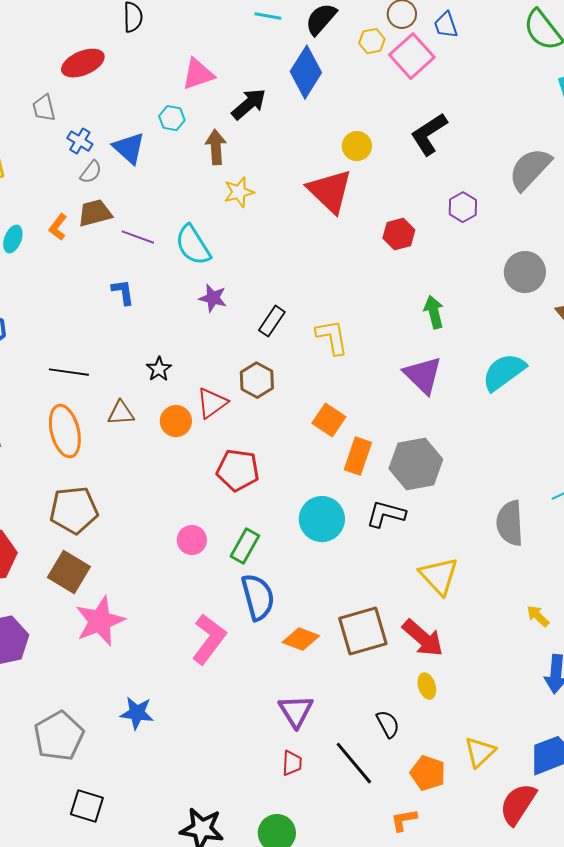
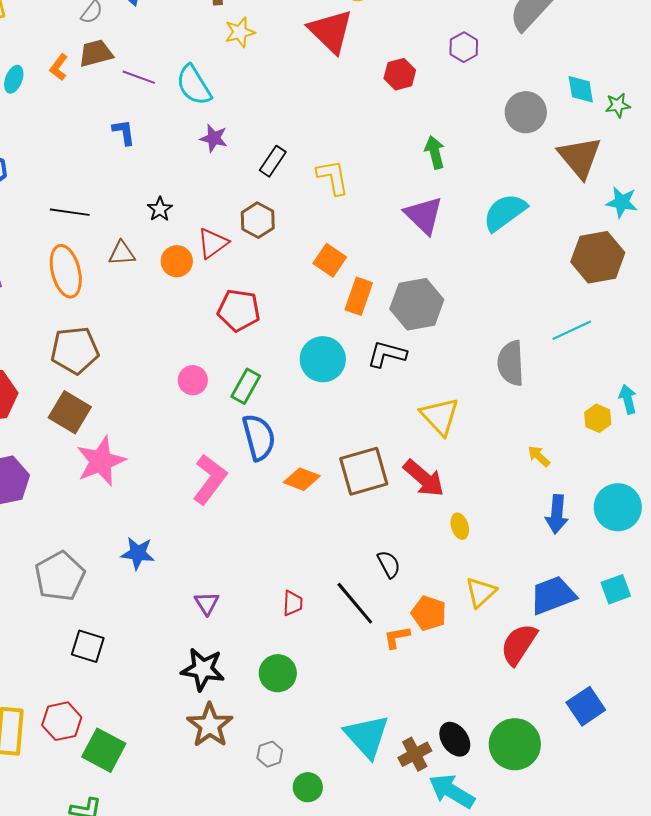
yellow ellipse: (427, 686) -> (460, 526), moved
purple triangle: (296, 711) -> (207, 603), moved, size x0.7
orange L-shape: (404, 820) -> (397, 637), moved

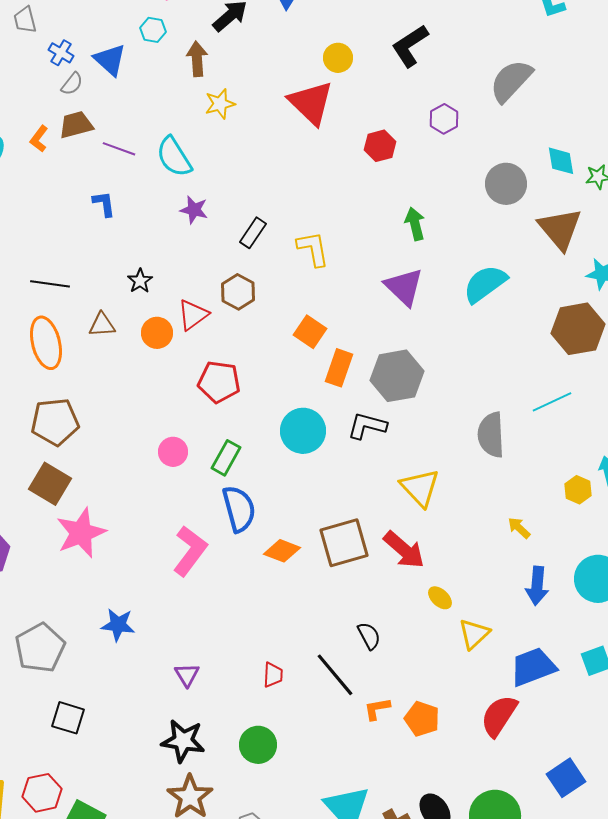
yellow ellipse: (460, 526) -> (440, 598), turned -30
yellow triangle: (481, 592) -> (474, 634), moved
orange pentagon: (429, 613) -> (422, 719), moved

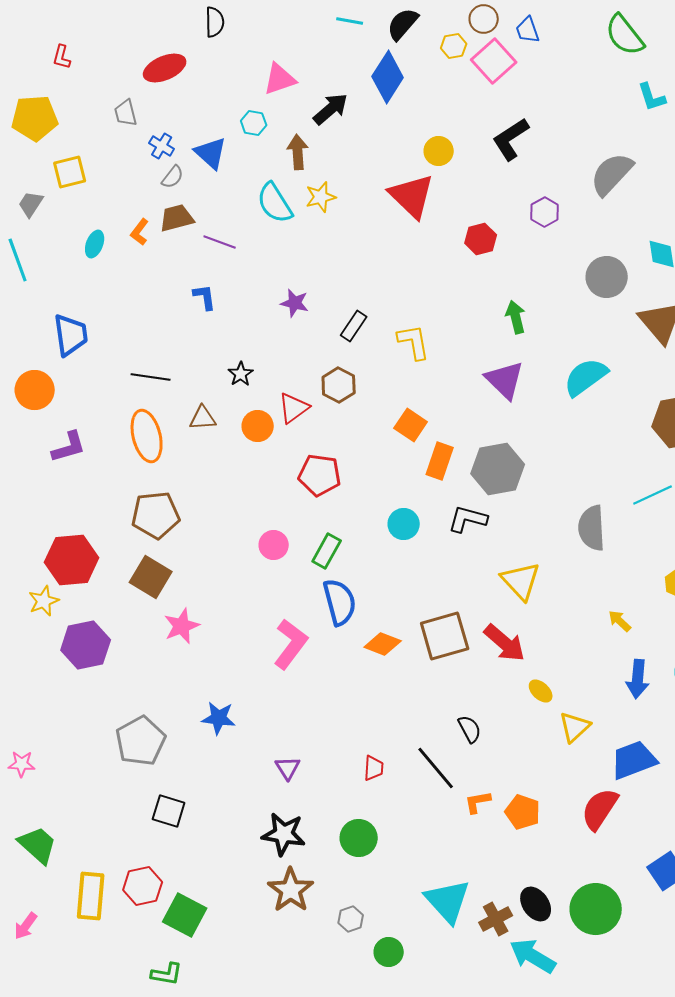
cyan semicircle: (174, 157) -> (275, 203), moved
cyan circle: (303, 431) -> (404, 524), size x0.7
pink star: (81, 533) -> (182, 626), size x0.7

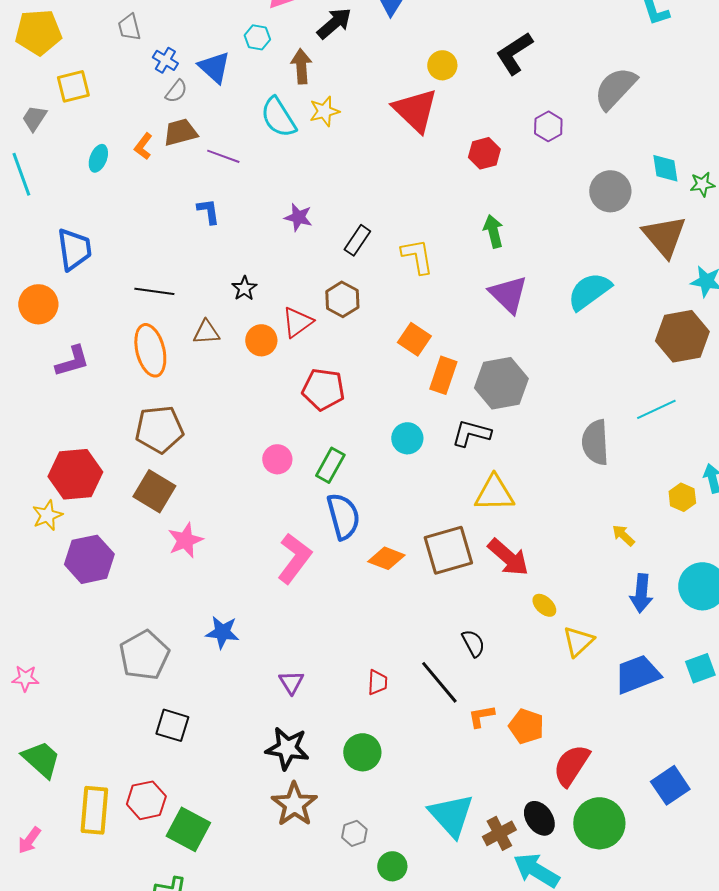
green arrow: (516, 317) -> (493, 231), moved
yellow triangle: (521, 581) -> (494, 493), moved, turned -48
red semicircle: (600, 809) -> (571, 765), moved

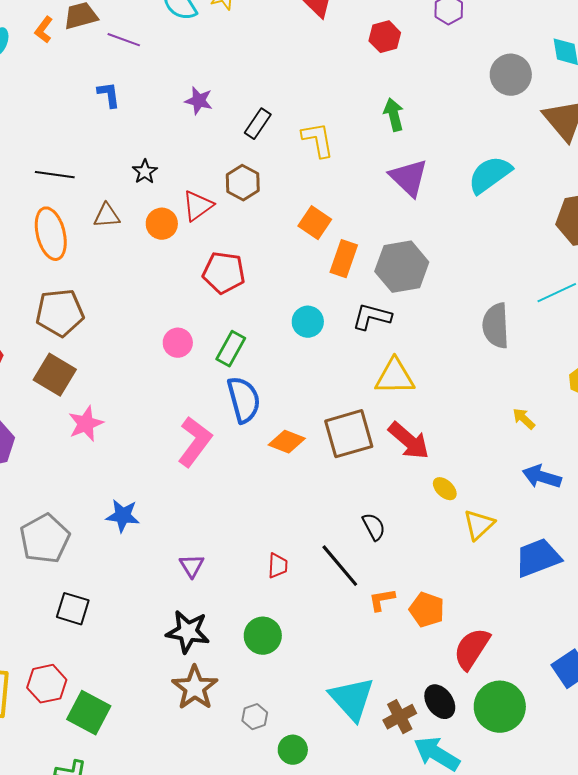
blue arrow: (641, 593) -> (542, 477), turned 102

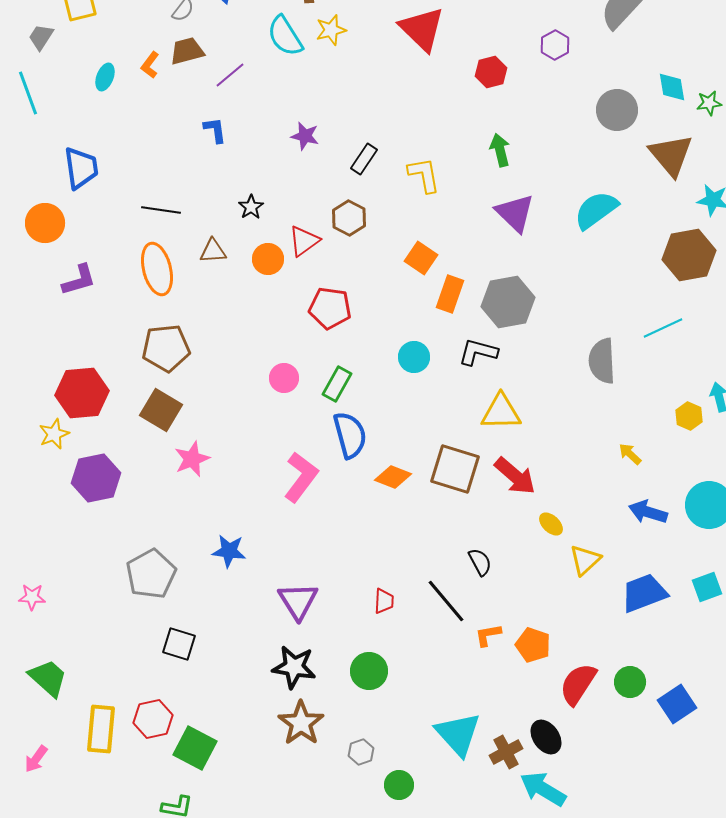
purple line: (124, 40) -> (230, 75), turned -60
brown square: (349, 434) -> (455, 469), turned 33
purple triangle: (192, 566) -> (298, 601), size x1.6
green circle: (500, 707) -> (630, 682), moved, size x0.6

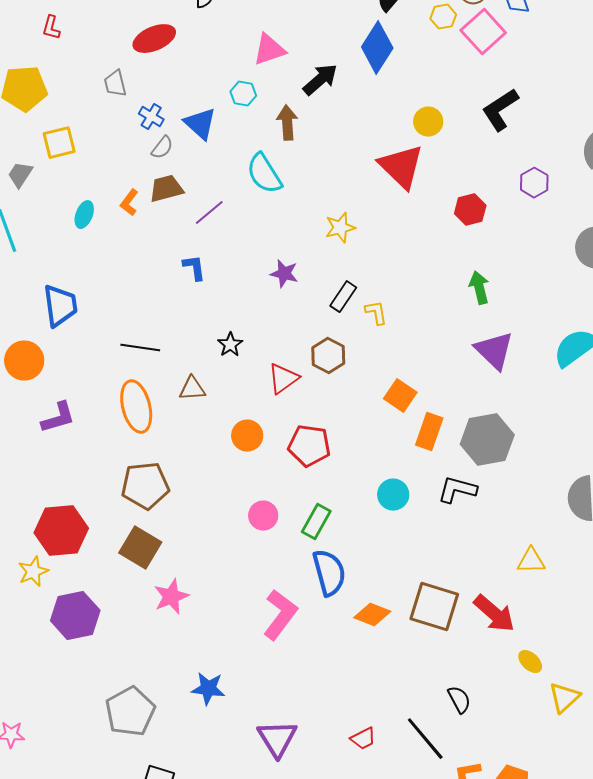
yellow star: (331, 30) -> (340, 228), moved
yellow L-shape: (424, 175) -> (376, 313), moved, size x0.7
orange circle: (268, 259) -> (247, 436), moved
yellow triangle: (501, 412) -> (531, 561), moved, size x0.7
red trapezoid: (384, 601) -> (363, 739), turned 60

